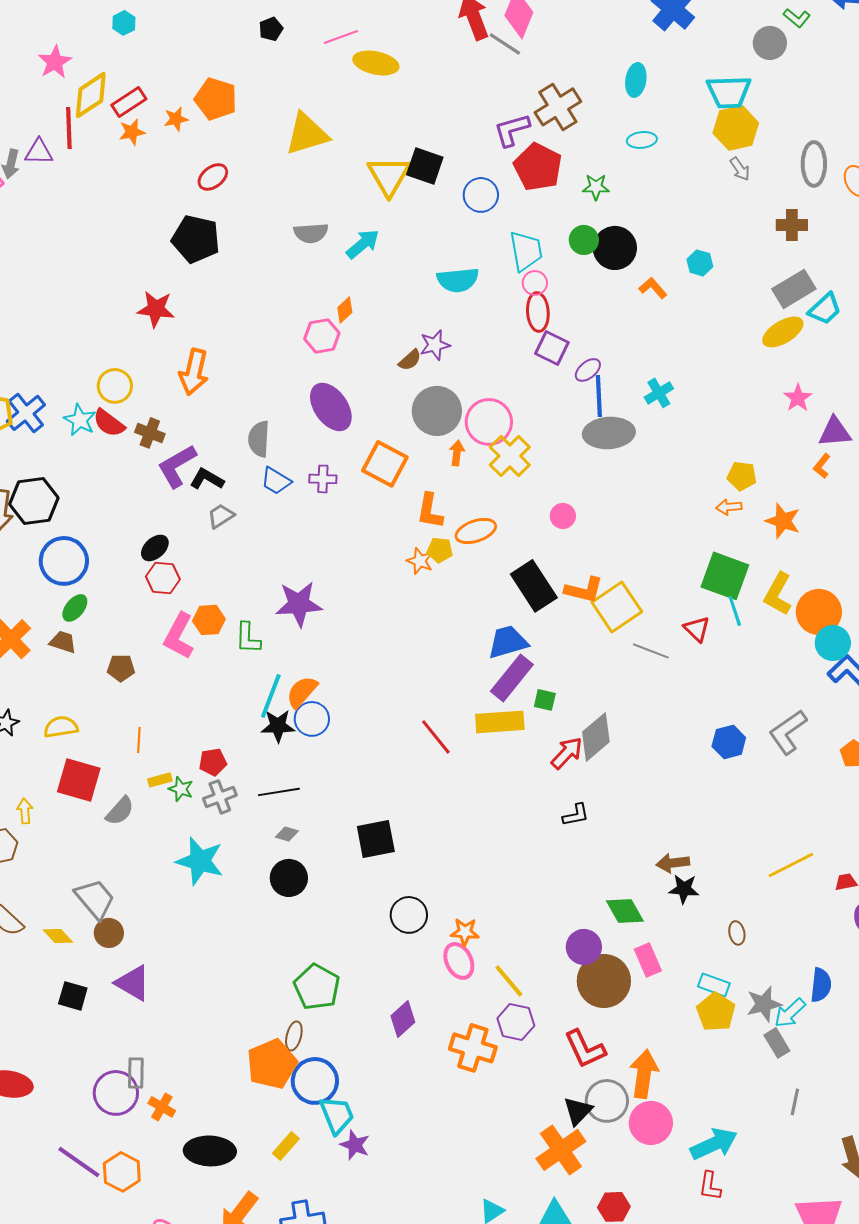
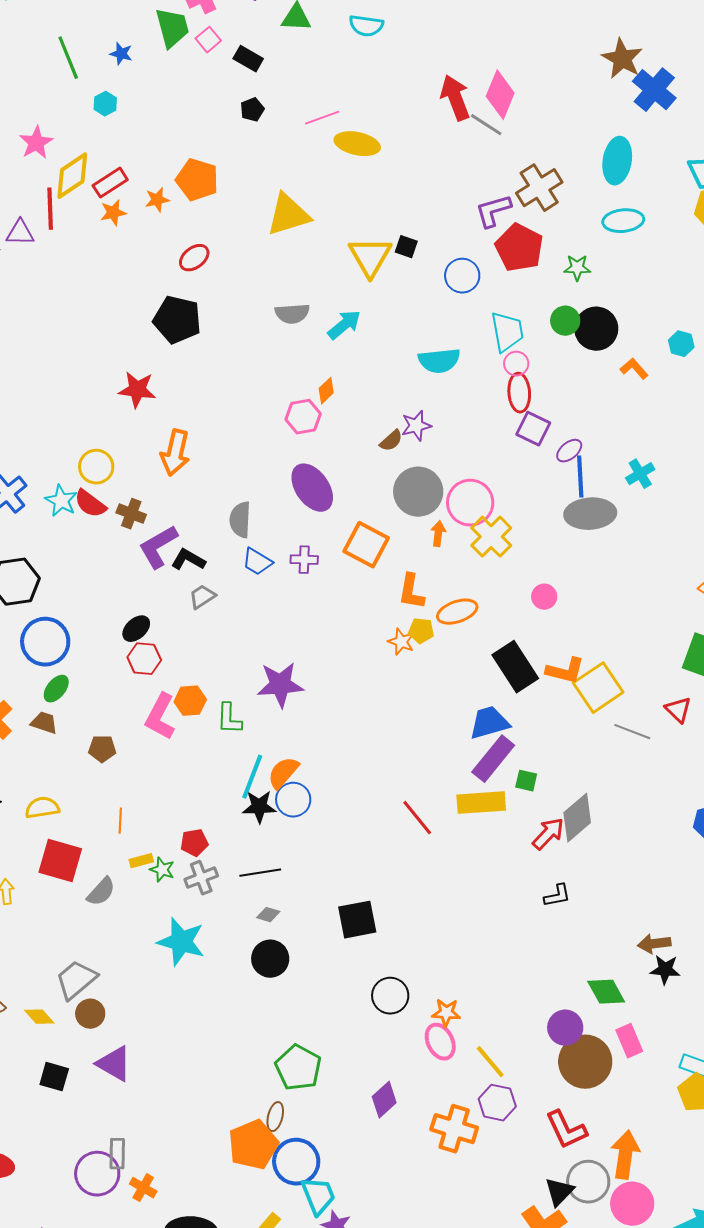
cyan ellipse: (636, 80) -> (617, 161), size x1.4
cyan ellipse: (642, 140) -> (623, 221), size x1.4
black square: (425, 166) -> (406, 247), size x0.6
gray trapezoid: (95, 899) -> (76, 980), turned -90

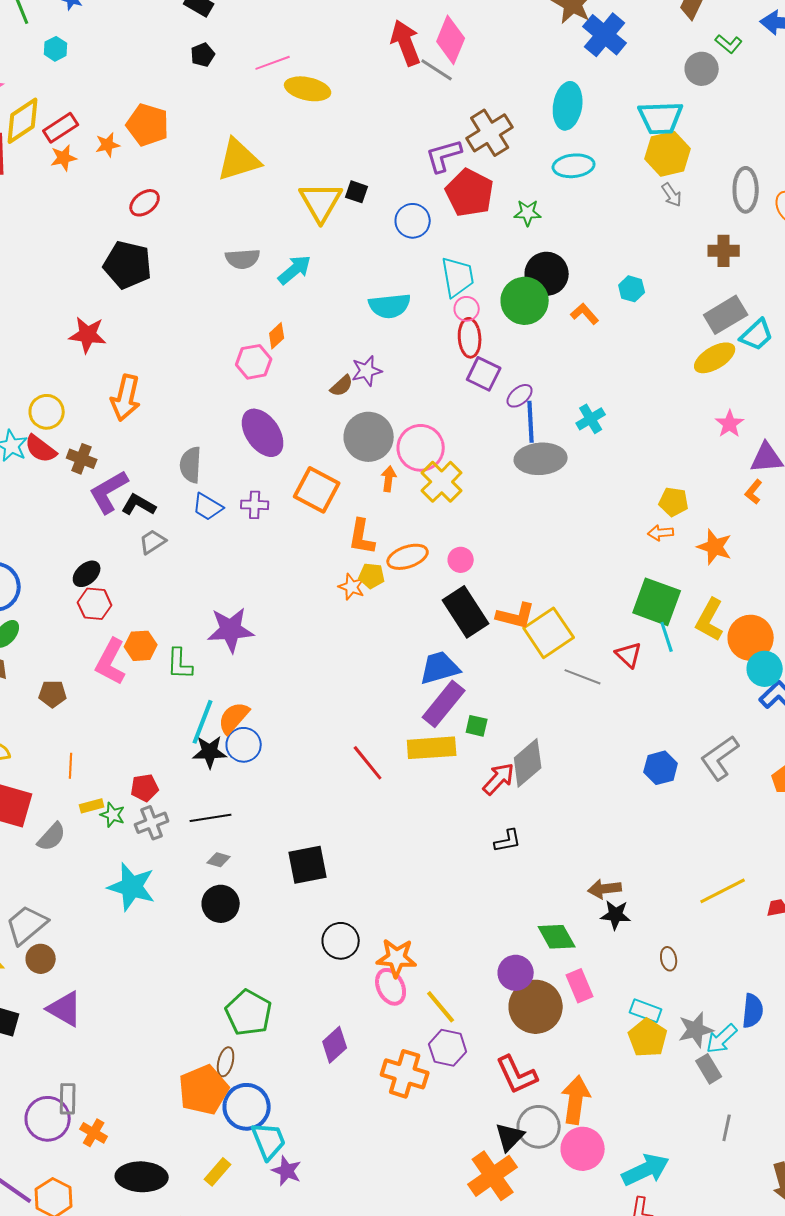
green circle: (565, 321) -> (525, 301), moved, size x1.6
pink circle: (544, 597) -> (461, 560), moved
orange star: (446, 1013) -> (397, 958), size x1.4

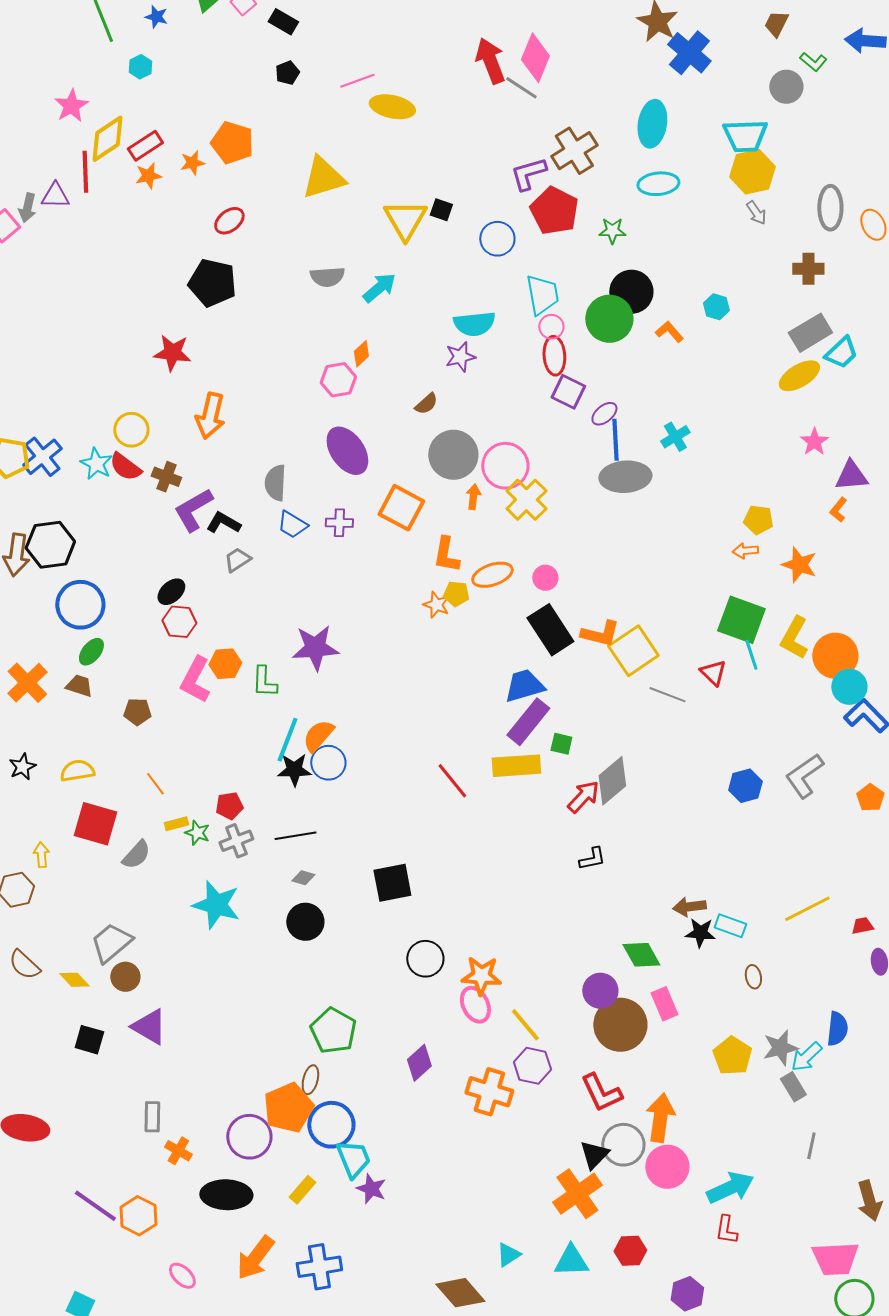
purple star: (367, 371) -> (460, 357), moved
orange line: (71, 766) -> (155, 784), turned -40
cyan rectangle: (646, 1011) -> (730, 926), moved
purple circle: (48, 1119) -> (249, 1137), moved

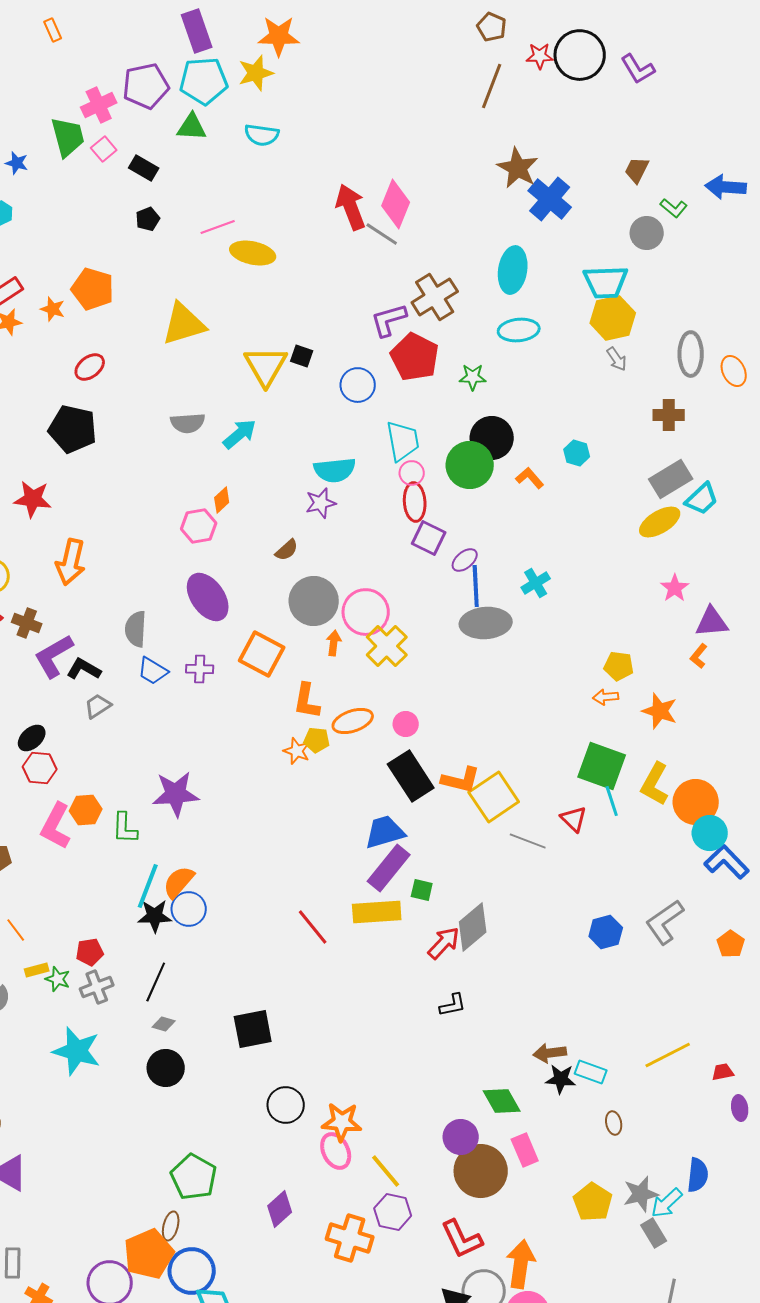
orange star: (192, 163) -> (53, 309), turned 30
black line: (295, 836) -> (156, 982), turned -57

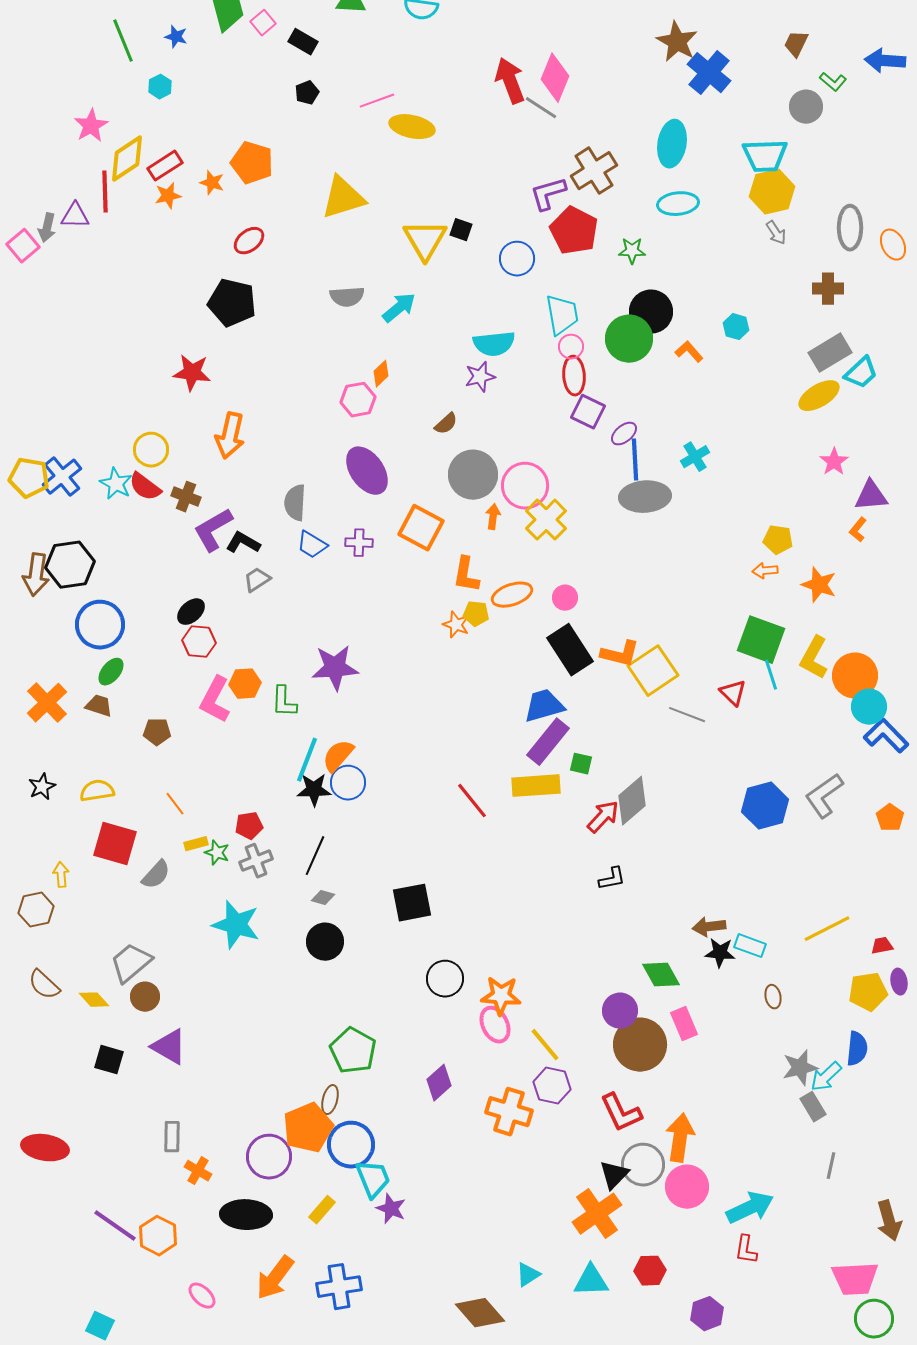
blue hexagon: (606, 932) -> (765, 806), size x1.4
yellow pentagon: (593, 1202) -> (868, 992), moved, turned 30

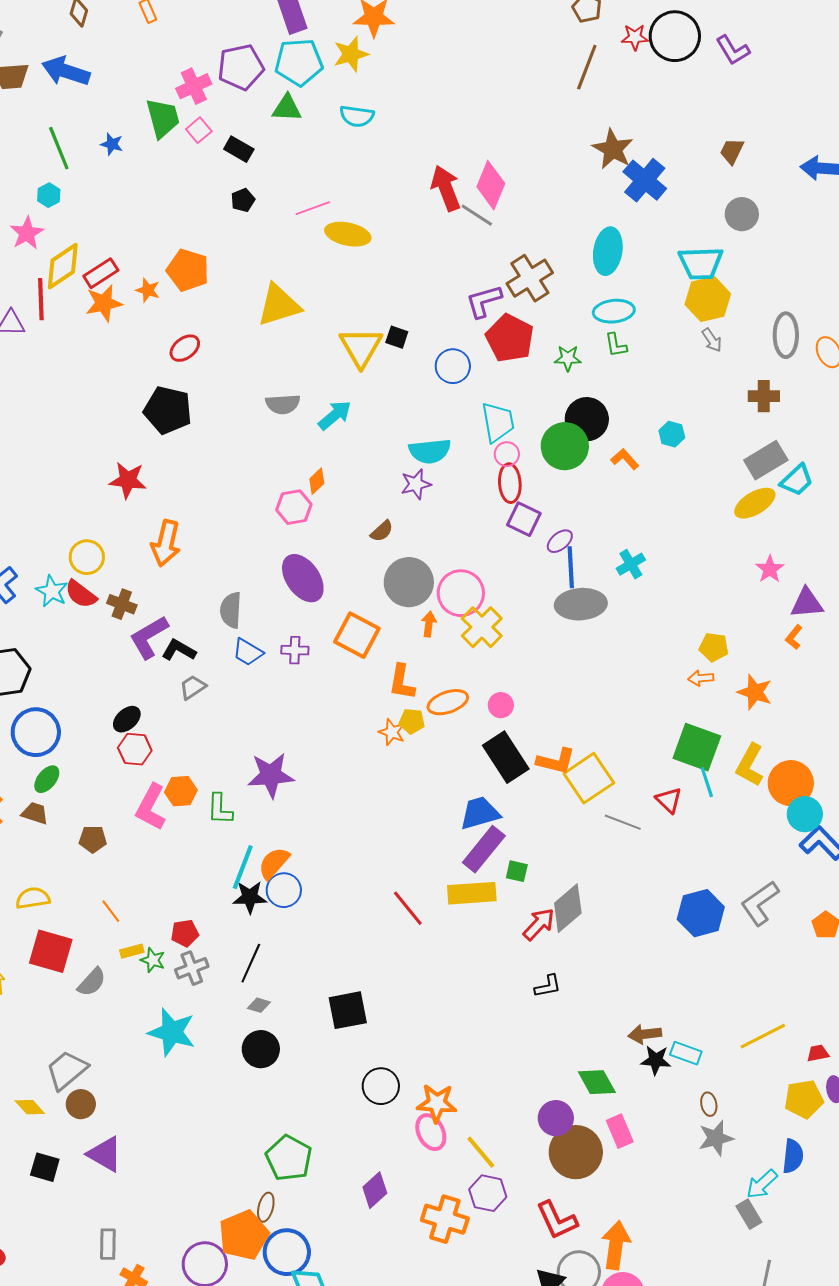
green L-shape: (833, 82) -> (616, 345), moved, turned 40
cyan hexagon: (160, 87) -> (49, 195), moved
orange star: (168, 196) -> (104, 303), size x1.4
gray star: (800, 1068) -> (716, 1138), moved

